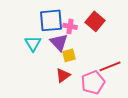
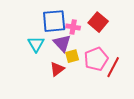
red line: (110, 66) -> (113, 67), turned -40
red triangle: (63, 75) -> (57, 69), moved
pink pentagon: (93, 82) -> (96, 59), moved

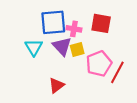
red square: (98, 22) -> (101, 23), turned -30
yellow square: (72, 56) -> (77, 50), moved
red triangle: (57, 69) -> (57, 85), moved

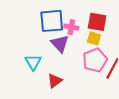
cyan triangle: (34, 47) -> (33, 62), moved
yellow square: (77, 50) -> (94, 38), moved, turned 32

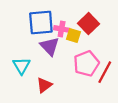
red square: (97, 22) -> (89, 24), turned 36
yellow square: (94, 38) -> (73, 35), moved

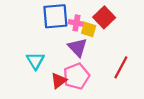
purple triangle: (50, 46) -> (78, 47), moved
pink pentagon: (86, 64) -> (76, 76), moved

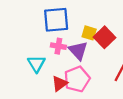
red square: (104, 17) -> (105, 37), moved
pink cross: (76, 23) -> (58, 46), moved

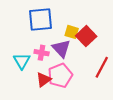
pink cross: (58, 46) -> (42, 53), moved

